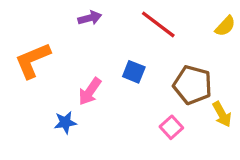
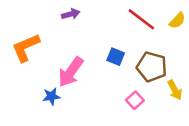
red line: (158, 24) -> (141, 19), moved
blue square: (134, 72) -> (116, 57), moved
pink arrow: (90, 91) -> (71, 72), size x1.4

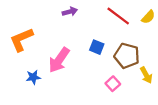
purple arrow: (71, 14) -> (70, 12), moved
blue star: (51, 96) -> (33, 77), moved

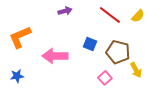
pink arrow: (59, 60) -> (55, 56), turned 55
blue star: (33, 77) -> (17, 76), moved

